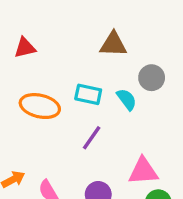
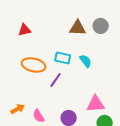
gray circle: (152, 78) -> (101, 26), moved
purple line: (92, 138) -> (56, 80), moved

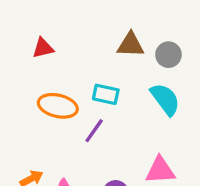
gray circle: (101, 26) -> (168, 55), moved
cyan semicircle: (86, 61) -> (165, 99), moved, size x1.5

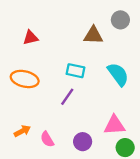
gray circle: (168, 55) -> (120, 20), moved
orange ellipse: (58, 106) -> (25, 79), moved

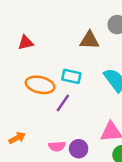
orange ellipse: (25, 79) -> (40, 85), moved
pink semicircle: (47, 139) -> (57, 146), moved, turned -63

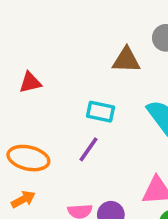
red triangle: (26, 43) -> (30, 82), moved
orange ellipse: (40, 85) -> (28, 158), moved

